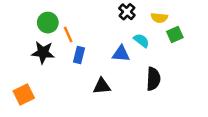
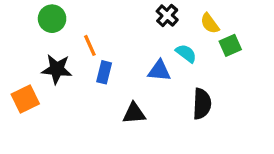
yellow semicircle: (159, 18) -> (210, 23), turned 49
green circle: (48, 23) -> (52, 19), moved
orange square: (24, 94) -> (25, 99), moved

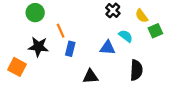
orange square: (25, 99) -> (17, 67), turned -36

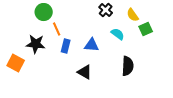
green circle: (35, 13) -> (44, 12), moved
blue triangle: (108, 48) -> (92, 45), moved
black triangle: (90, 76) -> (85, 72), turned 35

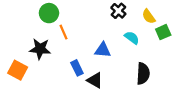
blue rectangle: (66, 46) -> (77, 68), moved, turned -40

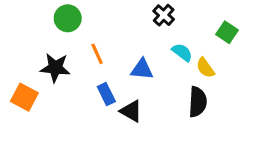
yellow semicircle: (149, 16) -> (205, 68), moved
orange line: (64, 32) -> (97, 54), moved
green square: (163, 32) -> (227, 32), moved, turned -32

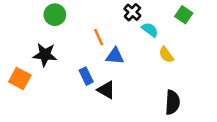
green square: (227, 32) -> (184, 15), moved
cyan semicircle: (182, 52) -> (150, 30), moved
orange line: (97, 54) -> (99, 37), moved
black semicircle: (198, 102) -> (172, 102), moved

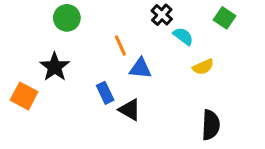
black star: (45, 55) -> (55, 67), turned 30
yellow semicircle: (166, 55) -> (203, 67), turned -78

